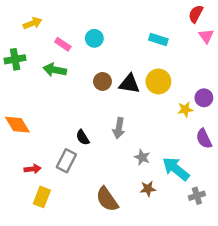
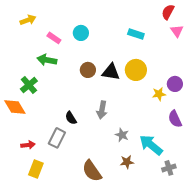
green cross: (15, 59) -> (29, 85), moved, turned -30

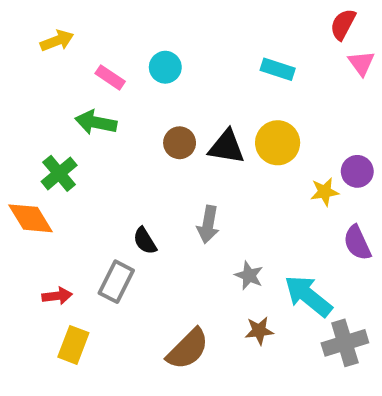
gray cross: (169, 168) -> (345, 343), size x1.5
brown semicircle: (92, 171) -> (188, 349), turned -100

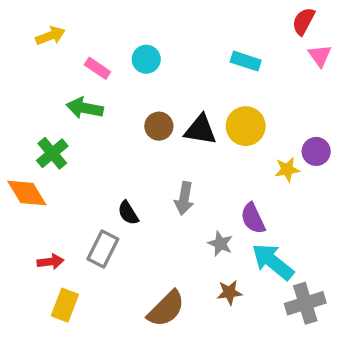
purple semicircle: (357, 243) -> (253, 218), moved

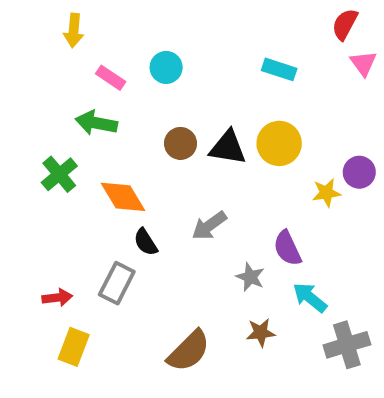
yellow arrow: (50, 36) -> (74, 30), moved, turned 116
orange diamond: (27, 193) -> (123, 197), moved
gray arrow: (184, 198) -> (209, 226), turned 44
cyan arrow: (273, 262) -> (310, 298), size x0.7

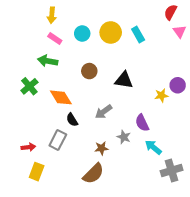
yellow arrow: (74, 30) -> (52, 15), moved
cyan rectangle: (279, 69) -> (138, 35), turned 42
yellow circle: (279, 143) -> (111, 32), moved
black triangle: (228, 148) -> (124, 80), moved
brown star: (261, 332) -> (101, 148), moved

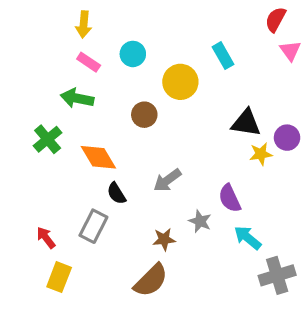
yellow circle: (111, 32) -> (180, 82), moved
black triangle: (124, 80) -> (246, 123), moved
red arrow: (28, 147) -> (46, 238), turned -120

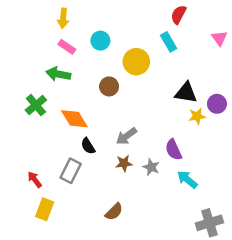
red semicircle: (276, 20) -> (178, 15), moved
brown star: (164, 239) -> (124, 163), moved
gray cross: (277, 275) -> (209, 223), moved
brown semicircle: (151, 280) -> (114, 212), size x0.7

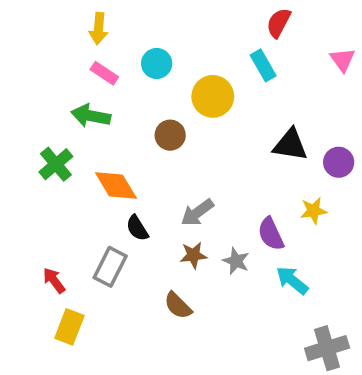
yellow star: (197, 116) -> (313, 211), moved
brown semicircle: (114, 212) -> (178, 306), moved, turned 90

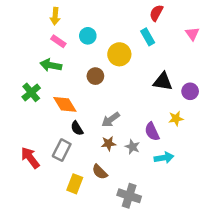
red arrow: (54, 280) -> (30, 158), size x1.5
cyan arrow: (292, 280) -> (164, 158), turned 132
yellow rectangle: (69, 327) -> (75, 184), moved
gray cross: (327, 348) -> (129, 196), moved, turned 35

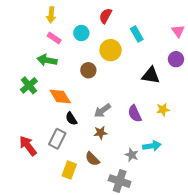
red semicircle: (156, 13) -> (105, 16), moved
purple circle: (190, 91) -> (176, 59), moved
purple semicircle: (152, 132) -> (135, 114), moved
gray star: (132, 147) -> (132, 155), moved

